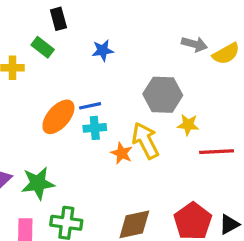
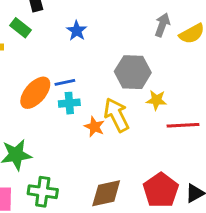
gray arrow: (194, 44) -> (162, 25), turned -85
blue star: (103, 50) -> (77, 31), turned -30

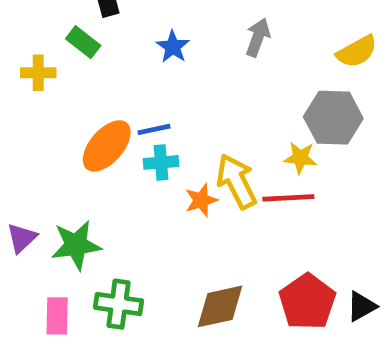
gray arrow: (162, 25) -> (258, 37), moved
gray hexagon: (133, 72) -> (333, 118), moved
red line: (183, 125) -> (288, 198), moved
orange star: (94, 127) -> (201, 200), turned 30

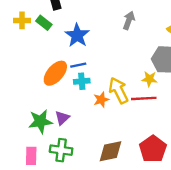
blue star: (173, 47) -> (77, 35), moved, size x1.5
yellow cross: (38, 73) -> (22, 20), moved
purple triangle: (22, 238) -> (62, 118), moved

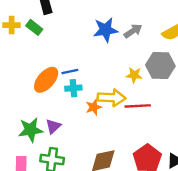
gray arrow: (129, 20) -> (133, 31), moved, turned 36
blue star: (77, 35) -> (106, 30), moved, turned 30
yellow star: (149, 79) -> (134, 75), moved
yellow arrow: (118, 90) -> (112, 98), turned 120

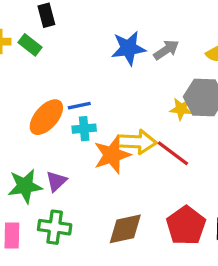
yellow star: (134, 75) -> (181, 109), moved
red line: (138, 106) -> (173, 153), turned 40
orange star: (94, 107) -> (112, 155), size x1.6

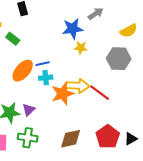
green rectangle: (30, 45) -> (13, 39), moved
gray arrow: (166, 50) -> (96, 14), moved
yellow star: (181, 109) -> (81, 48), moved

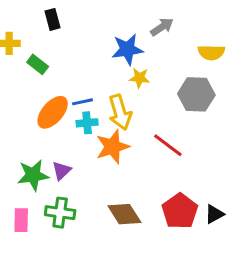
yellow semicircle: (129, 31) -> (211, 52), turned 30
yellow arrow: (78, 86) -> (120, 112), moved, turned 70
brown diamond: (71, 139) -> (124, 214), turned 70

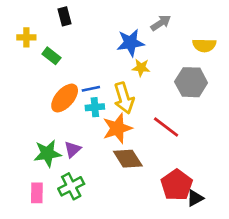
green cross: (60, 213) -> (71, 186), turned -35
brown diamond: (124, 214) -> (128, 159), moved
black triangle: (214, 214) -> (195, 198), moved

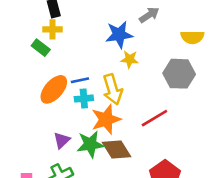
yellow cross: (26, 37) -> (52, 29), moved
red line: (166, 127) -> (154, 118), turned -68
green star: (47, 153) -> (90, 144), moved

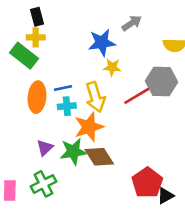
green rectangle: (41, 48) -> (24, 56), size x1.5
orange ellipse: (54, 89) -> (37, 97), turned -36
red line: (154, 118) -> (137, 96), moved

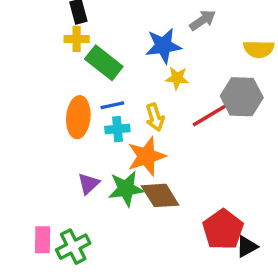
green rectangle: (24, 56) -> (104, 63), moved
yellow arrow: (95, 97) -> (155, 117), size x0.7
green cross: (43, 184) -> (73, 247), moved

